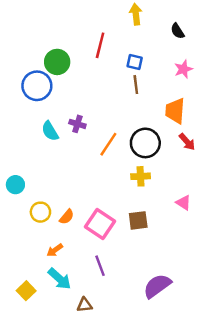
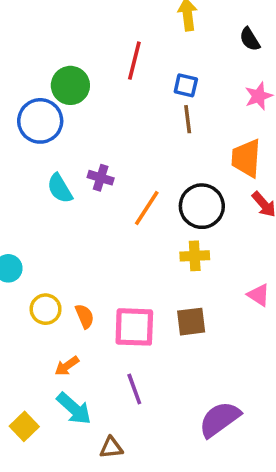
orange semicircle: (67, 217) -> (85, 316), turned -63
pink square: (100, 224) -> (134, 327), turned -32

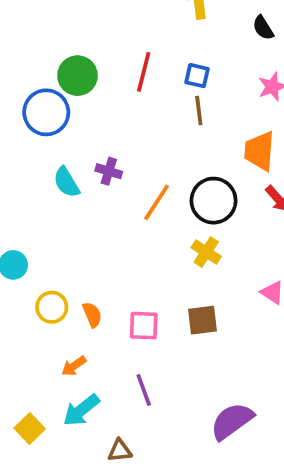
red line: (134, 61) -> (144, 72), moved
yellow cross: (195, 256) -> (206, 252), turned 36
pink square: (134, 327) -> (144, 326), size x0.7
cyan arrow: (74, 409) -> (81, 410), turned 99

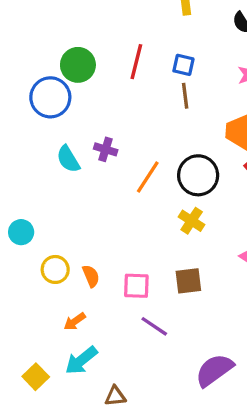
purple line: (144, 390) -> (154, 326), moved, turned -36

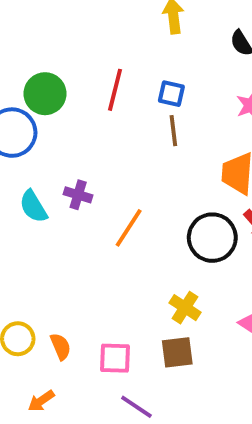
black circle: (198, 175) -> (212, 238), moved
yellow cross: (192, 221) -> (185, 308), moved

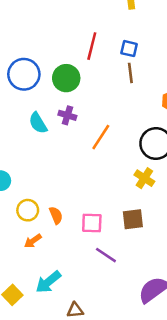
green circle: (45, 94) -> (66, 78), moved
yellow cross: (185, 308) -> (144, 178), moved
orange arrow: (41, 401) -> (33, 241), moved

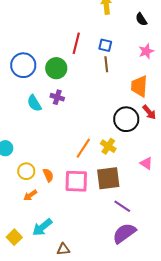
orange line: (101, 137) -> (83, 148), moved
yellow cross: (144, 178) -> (108, 146), moved
brown square: (133, 219) -> (108, 178), size x1.4
pink square: (92, 223) -> (76, 181), size x1.4
purple line: (106, 255) -> (122, 206), moved

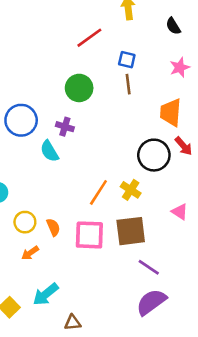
red line: (76, 43) -> (89, 38), moved, turned 40
blue circle: (23, 65) -> (21, 120), moved
green circle: (56, 68) -> (79, 88), moved
cyan semicircle: (34, 103) -> (49, 151), moved

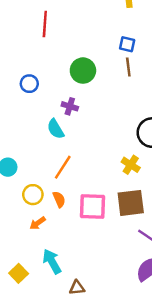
red line: (89, 38) -> (45, 24), moved, turned -50
blue circle: (21, 120) -> (29, 84), moved, size x0.6
orange line: (98, 192) -> (63, 167), moved
cyan arrow: (46, 294) -> (52, 261), turned 100

